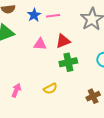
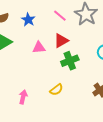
pink line: (53, 16) -> (60, 16), moved, turned 56

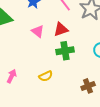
pink triangle: (39, 48) -> (38, 31), turned 32

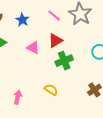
yellow semicircle: (46, 76) -> (51, 90), turned -112

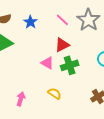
pink triangle: (33, 48) -> (47, 63), moved

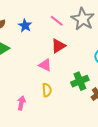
green cross: (70, 65) -> (80, 81), moved
yellow semicircle: (54, 94) -> (47, 90), moved, turned 56

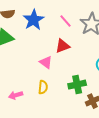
blue star: (25, 26) -> (34, 20), size x1.5
pink arrow: (21, 103) -> (16, 95), turned -128

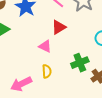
pink arrow: (16, 95) -> (21, 84), size x1.5

